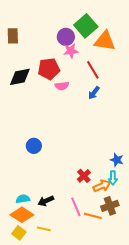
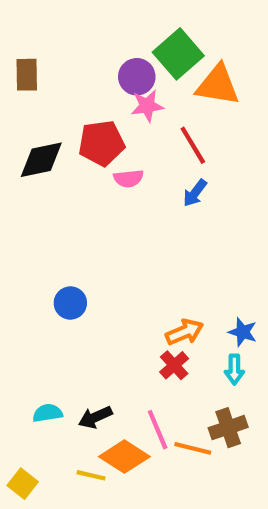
orange arrow: (102, 186) -> (185, 332), moved
orange diamond: (22, 215) -> (124, 457), moved
yellow square: (19, 233) -> (23, 484), moved

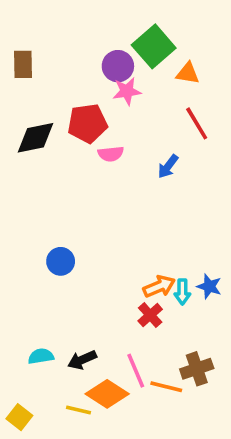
orange triangle: (218, 85) -> (188, 73), size x0.6
red line: (193, 145) -> (197, 123), moved
cyan arrow: (234, 369) -> (182, 292), moved

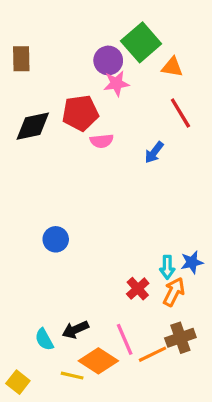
orange arrow: (159, 286) -> (174, 292), moved, turned -40
blue star: (209, 286) -> (192, 262), turned -30
cyan semicircle: (41, 356) -> (44, 339), moved, turned -110
orange line: (166, 387) -> (153, 354), turned -40

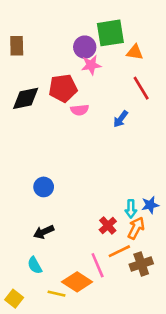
green square: (141, 42) -> (110, 33), turned 32
black arrow: (75, 330) -> (44, 232), moved
orange line: (153, 354) -> (119, 251), moved

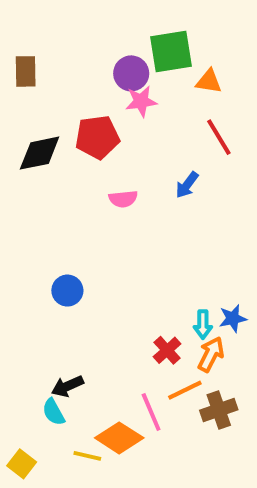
pink semicircle: (80, 110) -> (123, 199), moved
black arrow: (44, 232) -> (67, 386), moved

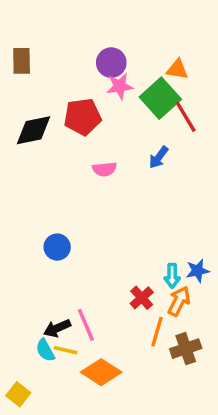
green square: (171, 51) -> (160, 98), moved, turned -33
orange line: (185, 390) -> (157, 332), turned -48
pink line: (151, 412) -> (86, 325), moved
yellow line: (87, 456) -> (66, 350), moved

